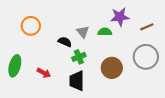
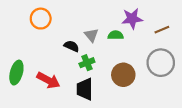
orange circle: (31, 26) -> (41, 19), moved
red arrow: (44, 73) -> (48, 80), size x1.5

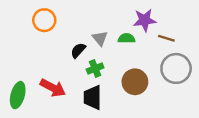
brown line: (162, 30) -> (166, 38), moved, turned 40
black semicircle: (72, 46) -> (78, 50), turned -72
green ellipse: (16, 73) -> (18, 95), moved

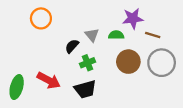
brown circle: (135, 82) -> (128, 62), moved
black trapezoid: (93, 97) -> (85, 89), turned -105

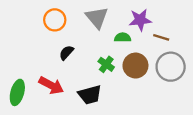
orange circle: (41, 18) -> (55, 20), moved
gray triangle: (92, 35) -> (97, 18), moved, size x1.5
black semicircle: (72, 46) -> (66, 53), moved
green cross: (87, 63) -> (106, 64), moved, turned -32

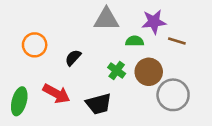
gray triangle: (97, 18) -> (106, 19), turned -50
orange circle: (55, 20) -> (35, 45), moved
gray circle: (171, 67) -> (173, 95), moved

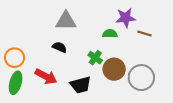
gray triangle: (106, 19) -> (66, 21), moved
orange circle: (35, 45) -> (15, 58), moved
black semicircle: (73, 58) -> (60, 47), turned 72
brown circle: (149, 72) -> (114, 69), moved

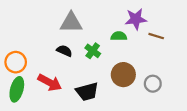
green cross: (95, 58) -> (93, 51), moved
gray circle: (141, 78) -> (153, 84), size x0.6

